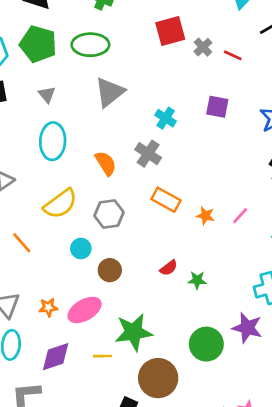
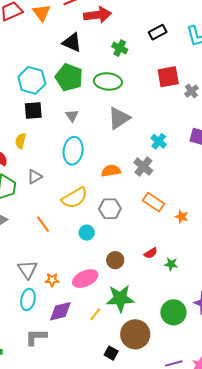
orange semicircle: (106, 163) -> (111, 171), turned -72
brown circle: (110, 270) -> (115, 260), moved
orange star: (48, 307) -> (52, 280), moved
yellow line: (102, 356) -> (95, 314), turned -56

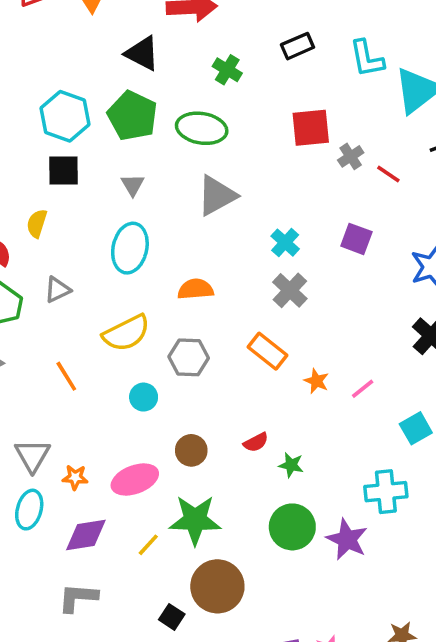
gray cross: (143, 167) -> (290, 290), moved
green circle: (173, 312) -> (292, 527), moved
gray L-shape: (36, 337) -> (78, 598), moved

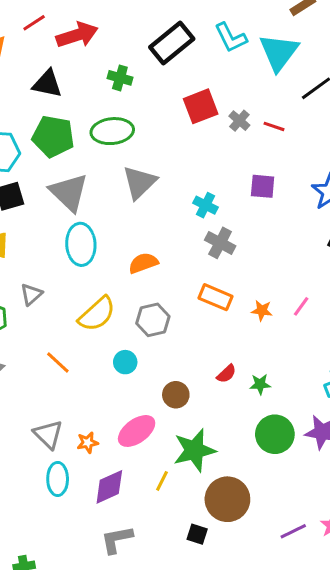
black rectangle: (298, 46) -> (172, 43), size x1.6
gray triangle: (133, 185) -> (69, 192), size x2.0

